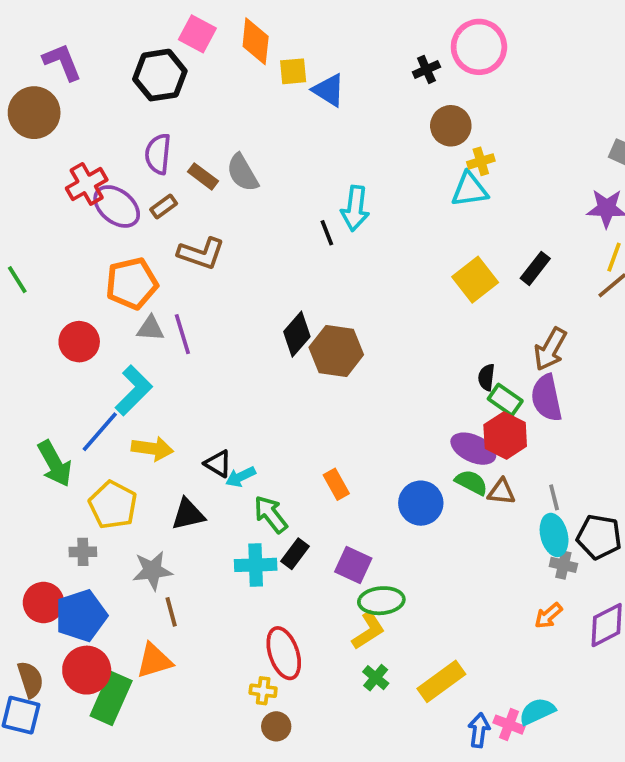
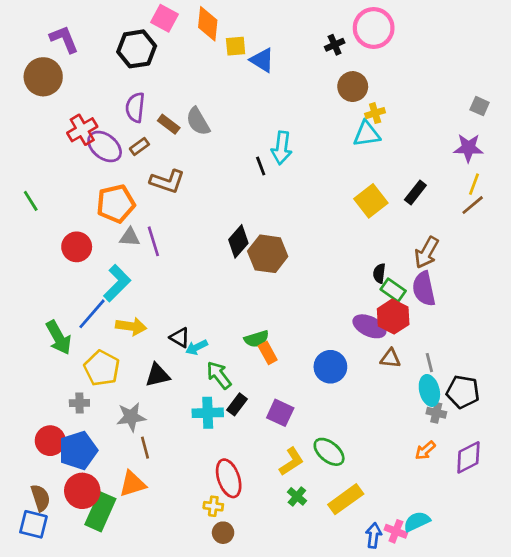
green semicircle: (471, 482) -> (257, 339), moved, turned 135
green ellipse: (381, 601) -> (329, 452), moved, turned 44

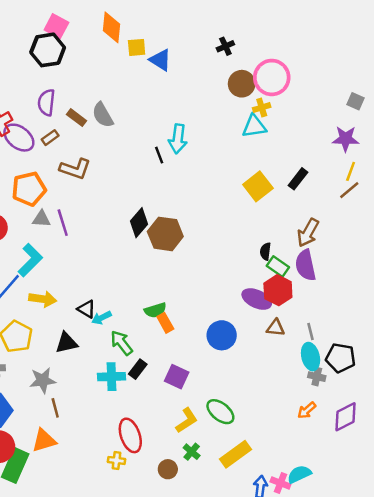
pink square: (165, 18) -> (56, 26), moved
pink circle: (374, 28) -> (272, 77), moved
brown circle: (223, 533) -> (168, 469), moved

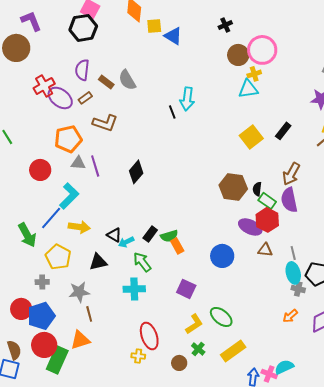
black diamond: (139, 223) -> (136, 172), moved
brown hexagon: (165, 234) -> (233, 187), moved
black rectangle: (138, 369) -> (150, 234), moved

